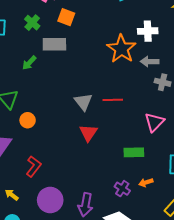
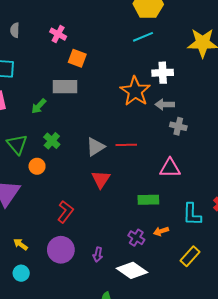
green cross: (32, 23) -> (52, 141), moved
gray triangle: (83, 102) -> (95, 147), turned 36
pink triangle: (154, 122) -> (170, 168), turned 45
red L-shape: (34, 166) -> (65, 212), moved
purple arrow: (85, 205) -> (98, 255), size x0.6

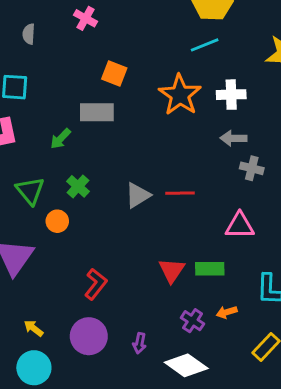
pink cross: (58, 34) -> (86, 18), moved
orange star: (135, 91) -> (180, 95), moved
red triangle: (101, 179) -> (172, 270), moved
cyan circle: (21, 273) -> (34, 368), size x1.5

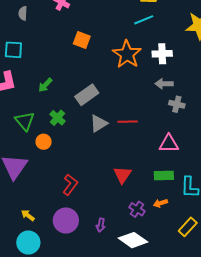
gray rectangle: (97, 112) -> (87, 95), moved, turned -35
green rectangle: (210, 269) -> (164, 175), moved

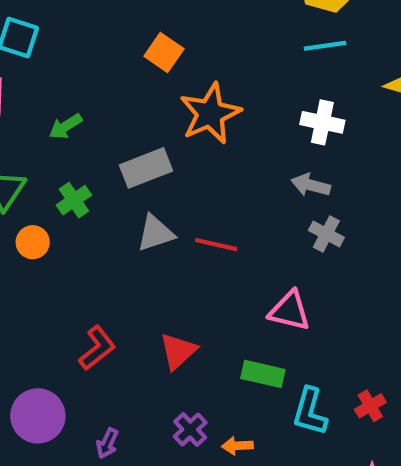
cyan line: (144, 20) -> (325, 46), moved
orange star: (127, 54) -> (210, 113), moved
red L-shape: (70, 185) -> (97, 348), moved
orange arrow: (160, 203) -> (237, 446), moved

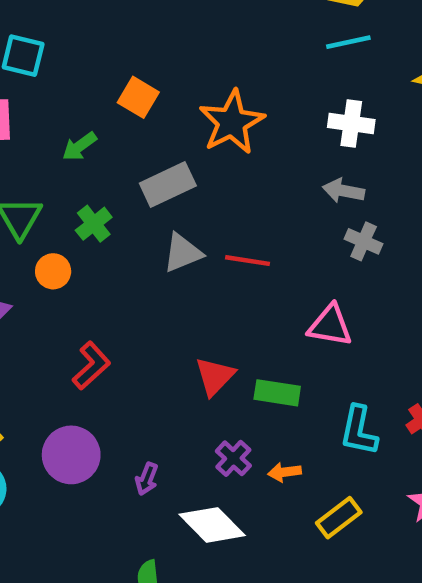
orange square: (164, 52) -> (138, 97), moved
red L-shape: (97, 348) -> (91, 366), moved
green rectangle: (263, 374) -> (277, 393), moved

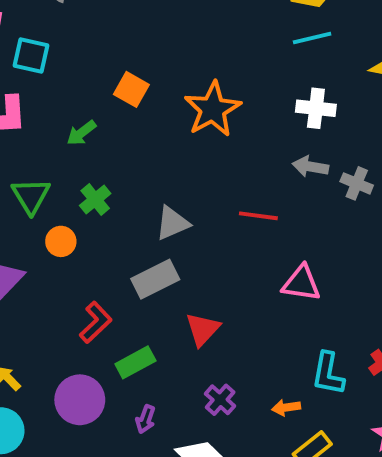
gray rectangle: (168, 184) -> (155, 279), moved
gray cross: (364, 241) -> (357, 183), moved
red line: (248, 261) -> (258, 216), moved
green rectangle: (277, 393) -> (135, 362), moved, turned -36
orange arrow: (285, 472) -> (286, 408), moved

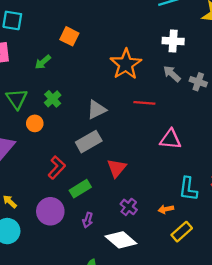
orange star: (213, 109) -> (126, 64), moved
gray arrow: (310, 167) -> (172, 74), turned 36

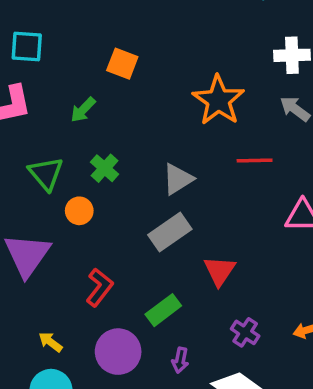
red L-shape: (57, 167) -> (99, 287), moved

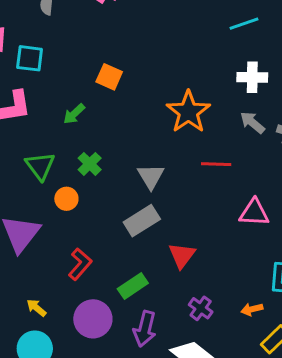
gray triangle: (178, 179) -> (151, 176), turned -32
purple arrow: (180, 360) -> (145, 329), size x1.6

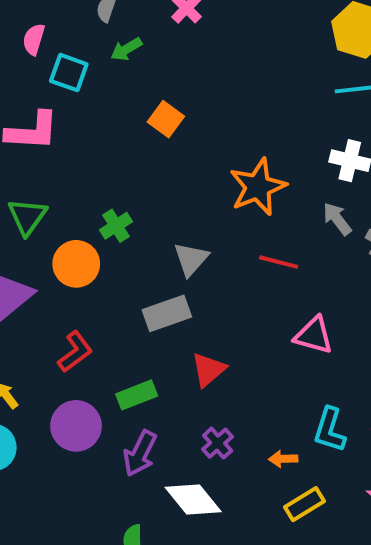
green arrow: (74, 114) -> (126, 49), moved
green triangle: (40, 166) -> (27, 216), moved
orange circle: (66, 199) -> (76, 264), size x1.5

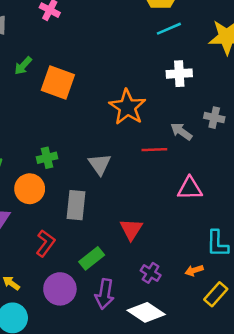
green arrow: (126, 49) -> (23, 66), moved
orange square: (166, 119) -> (58, 83), size x1.5
gray arrow: (337, 219) -> (181, 131), moved
green cross: (116, 226) -> (47, 158), turned 36
gray rectangle: (167, 313) -> (76, 205), moved, turned -48

